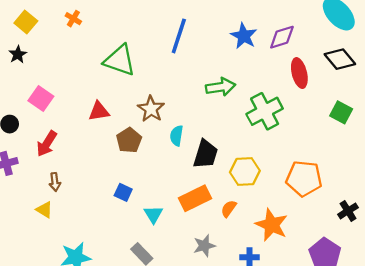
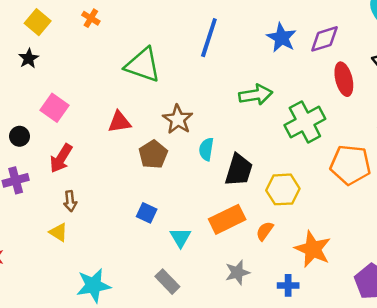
orange pentagon: (304, 178) -> (350, 165), moved

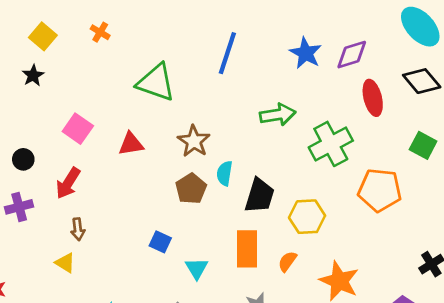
pink square: (55, 108) -> (78, 129), moved
brown pentagon: (153, 154) -> (191, 189), moved
orange rectangle: (227, 219) -> (247, 249), turned -64

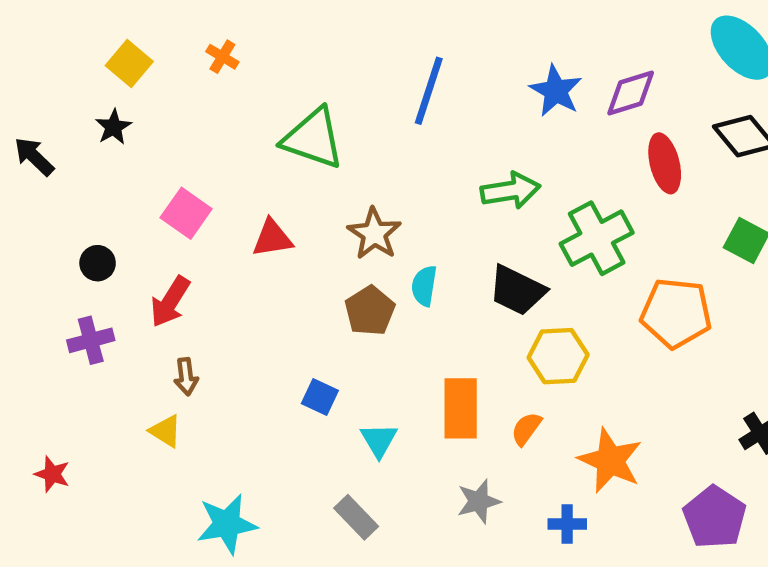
black trapezoid: (260, 196) -> (517, 290), moved, turned 99

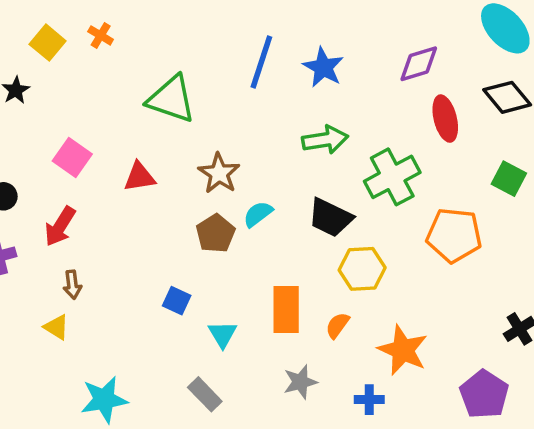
yellow square: (129, 64) -> (48, 43), moved
blue star: (556, 91) -> (323, 67), moved
cyan semicircle: (424, 286) -> (258, 214), turned 44

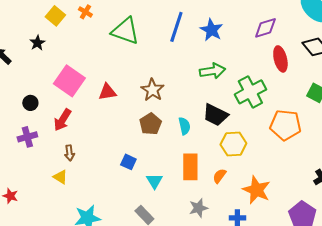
green triangle: (171, 99) -> (125, 31), moved
pink square: (72, 157) -> (69, 81), size x1.4
cyan semicircle: (258, 214) -> (184, 126), moved, turned 114

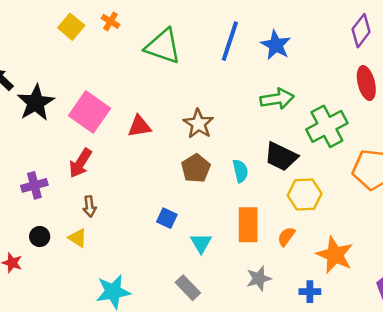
purple diamond: (265, 28) -> (361, 31), moved, turned -35
black star: (37, 43) -> (36, 103), moved, size x1.8
black circle: (30, 103) -> (40, 237), moved

